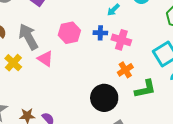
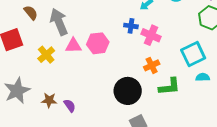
pink hexagon: (69, 33) -> (98, 43), moved
pink triangle: (45, 59) -> (73, 46), turned -42
yellow cross: (13, 63) -> (46, 55), moved

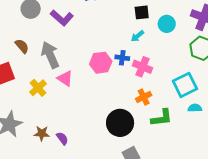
pink hexagon: (98, 43) -> (101, 63), moved
pink triangle: (73, 46) -> (65, 78), turned 36

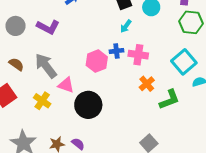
black circle: (120, 123) -> (88, 105), moved

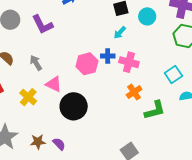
purple L-shape: (48, 27) -> (42, 24), turned 30
cyan square: (184, 62) -> (173, 74), size x0.7
gray arrow: (46, 66) -> (36, 63), size x0.6

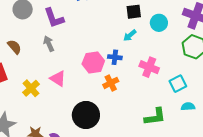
pink cross: (129, 62) -> (149, 67), moved
gray arrow: (36, 63) -> (49, 44), moved
orange cross: (134, 92) -> (111, 83), moved
black circle: (74, 106) -> (86, 115), moved

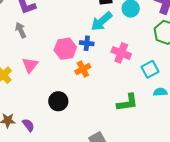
cyan arrow: (130, 35) -> (102, 21), size x1.6
pink triangle: (58, 79) -> (30, 65), turned 36
black circle: (86, 115) -> (58, 101), size x0.7

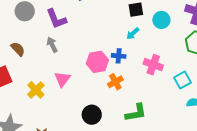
cyan arrow: (102, 21) -> (133, 34), size x0.6
green L-shape: (127, 103) -> (136, 113), moved

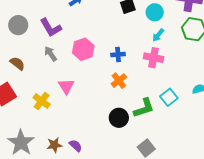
cyan arrow: (133, 34) -> (158, 35), moved
pink hexagon: (97, 62) -> (83, 49), moved
cyan square: (183, 80) -> (169, 97), moved
black circle: (92, 115) -> (119, 118), moved

